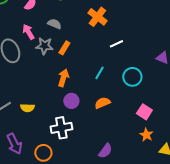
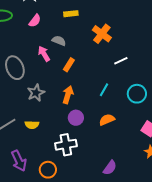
pink arrow: (28, 32) -> (44, 54), moved
gray star: (44, 46) -> (36, 93), moved, turned -30

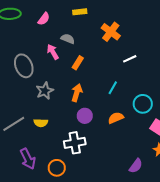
cyan circle: (137, 94) -> (143, 104), moved
purple semicircle: (110, 168) -> (136, 166), moved

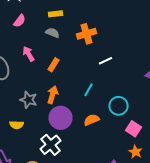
orange cross: (111, 32) -> (86, 34), turned 36
gray semicircle: (68, 39) -> (52, 33), moved
gray star: (45, 91) -> (28, 100), moved, turned -30
purple circle: (85, 116) -> (60, 118), size x1.5
white cross: (75, 143) -> (50, 145), turned -30

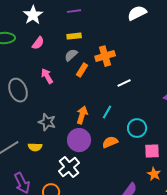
gray semicircle: (52, 33) -> (71, 55), turned -64
orange rectangle: (54, 65) -> (82, 70), moved
orange arrow: (52, 95) -> (82, 115), moved
pink square: (134, 129) -> (152, 151), turned -35

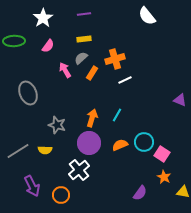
white semicircle: (137, 13) -> (147, 16), turned -102
pink arrow: (47, 76) -> (65, 70), moved
white line: (124, 83) -> (125, 80), moved
cyan circle: (137, 128) -> (144, 142), moved
pink square: (152, 151) -> (162, 154), turned 35

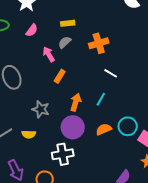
orange rectangle: (92, 73) -> (60, 76), moved
white line: (125, 80) -> (111, 73), moved, turned 56
white cross: (79, 170) -> (63, 154), turned 30

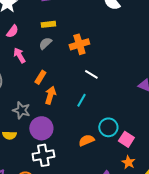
pink arrow: (49, 54) -> (19, 55), moved
orange arrow: (76, 102) -> (50, 95), moved
purple circle: (73, 127) -> (41, 128), moved
orange semicircle: (104, 129) -> (86, 140), moved

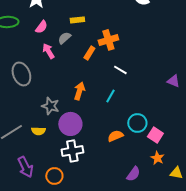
gray semicircle: (45, 43) -> (64, 38), moved
orange rectangle: (40, 77) -> (89, 53), moved

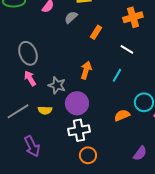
orange cross: (108, 40) -> (133, 17), moved
pink arrow: (48, 51) -> (30, 78), moved
orange circle: (54, 176) -> (88, 155), moved

